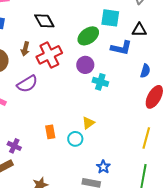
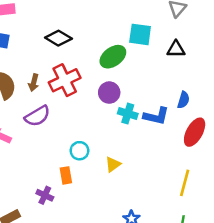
black diamond: (44, 21) -> (58, 38), turned -30
blue L-shape: (121, 48) -> (156, 116), moved
brown arrow: (25, 49) -> (34, 83), moved
cyan circle: (75, 139) -> (79, 151), moved
purple cross: (14, 146) -> (45, 195), moved

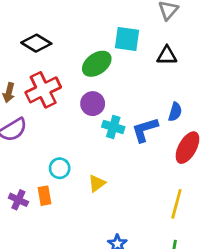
blue L-shape: (156, 116) -> (145, 130), turned 150
purple cross: (45, 195) -> (18, 200), moved

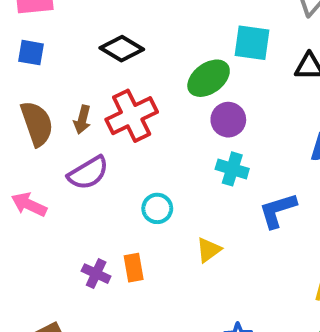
purple circle: (93, 104) -> (228, 120), moved
blue L-shape: (145, 130) -> (278, 210), moved
cyan circle: (60, 168) -> (157, 208), moved

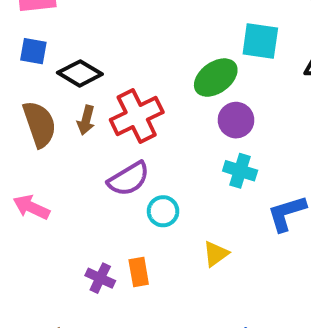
black diamond: (122, 49) -> (80, 73), moved
purple semicircle: (88, 173) -> (129, 179), moved

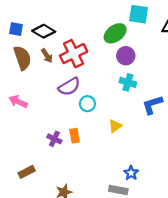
blue square: (33, 51) -> (16, 29), moved
brown arrow: (86, 120) -> (47, 56), turned -48

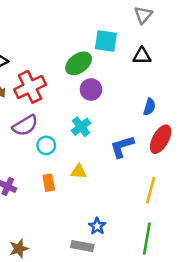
cyan cross: (128, 82) -> (81, 127), moved, turned 35
yellow triangle: (115, 126) -> (79, 172), turned 40
orange rectangle: (75, 136) -> (49, 183), moved

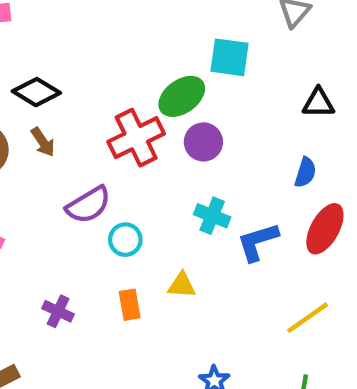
black triangle: (142, 56) -> (318, 103), moved
red cross: (30, 87) -> (136, 138), moved
cyan cross: (81, 127) -> (212, 216), moved, turned -30
yellow line: (151, 190) -> (308, 318), turned 40

